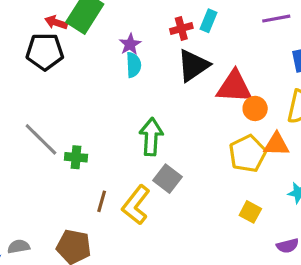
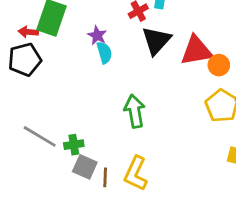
gray square: (167, 179) -> (85, 167), moved

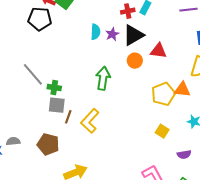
purple star: (97, 35) -> (112, 34), moved
red triangle: (196, 51) -> (158, 51), size x0.7
orange circle: (219, 65) -> (135, 61), moved
gray square: (85, 167) -> (57, 105), turned -36

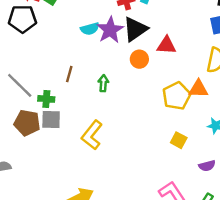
cyan semicircle: (95, 32) -> (90, 29), turned 77
purple star: (112, 34) -> (110, 30), size x1.6
green arrow: (103, 78) -> (103, 83), size x0.6
brown line: (68, 117) -> (69, 74), moved
brown pentagon: (48, 144) -> (27, 123), moved

